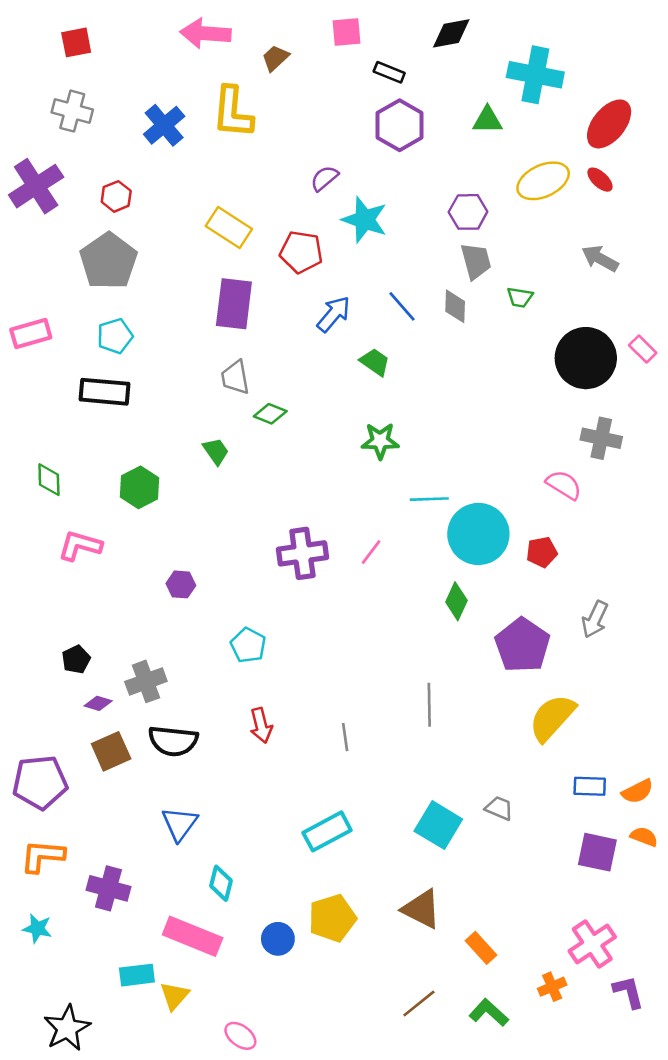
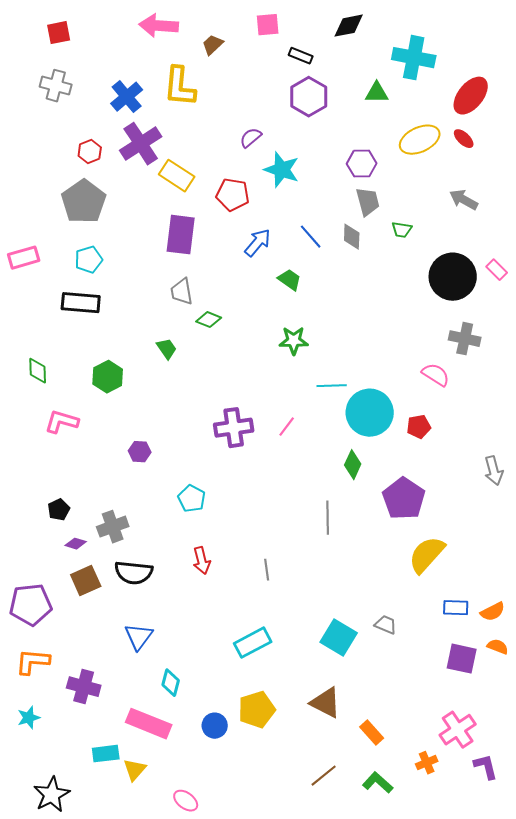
purple cross: (36, 186) -> (141, 144), moved
gray arrow: (595, 619) -> (494, 471), moved, turned -40
gray line: (429, 705) -> (328, 518), moved
cyan star: (37, 929) -> (29, 718), turned -30

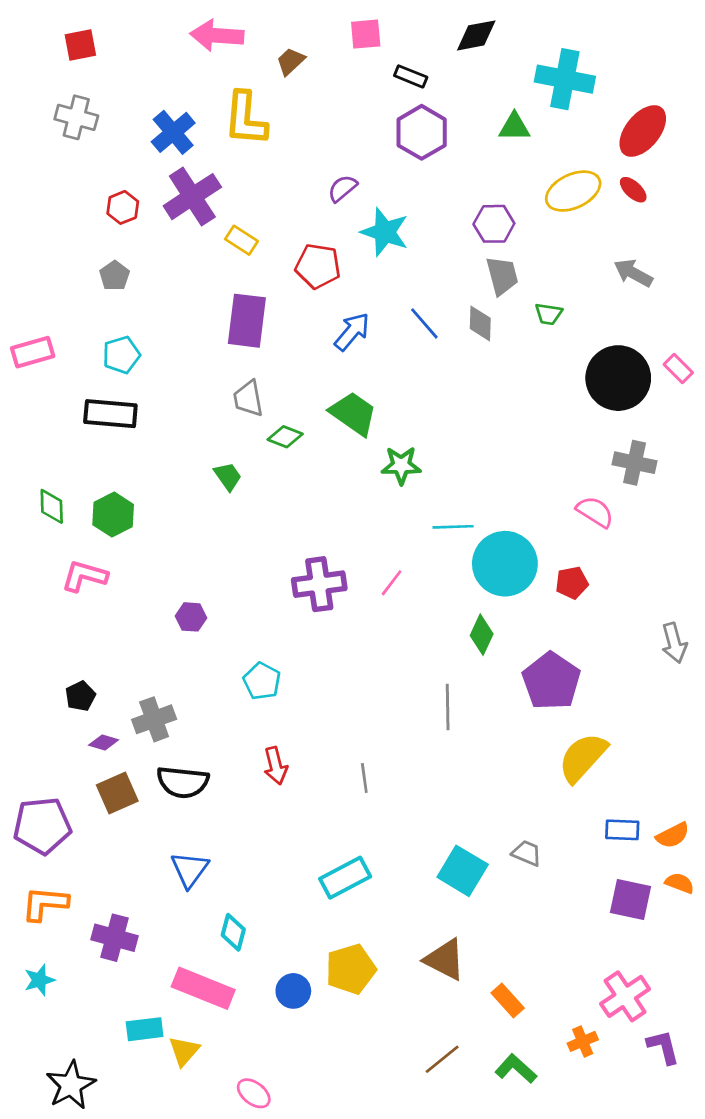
yellow rectangle: (177, 176) -> (241, 240), size x0.7
gray pentagon: (84, 202) -> (114, 276), size x0.5
green trapezoid: (290, 280) -> (353, 414), moved, size x1.5
green hexagon: (108, 377) -> (113, 515), moved

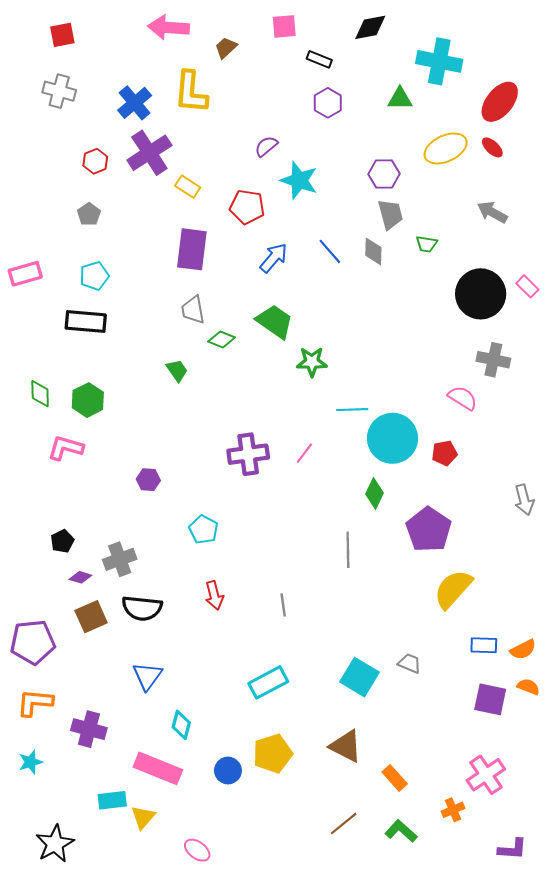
purple hexagon: (422, 132) -> (328, 103), size x0.7
purple L-shape: (663, 1047) -> (512, 849), moved, turned 108

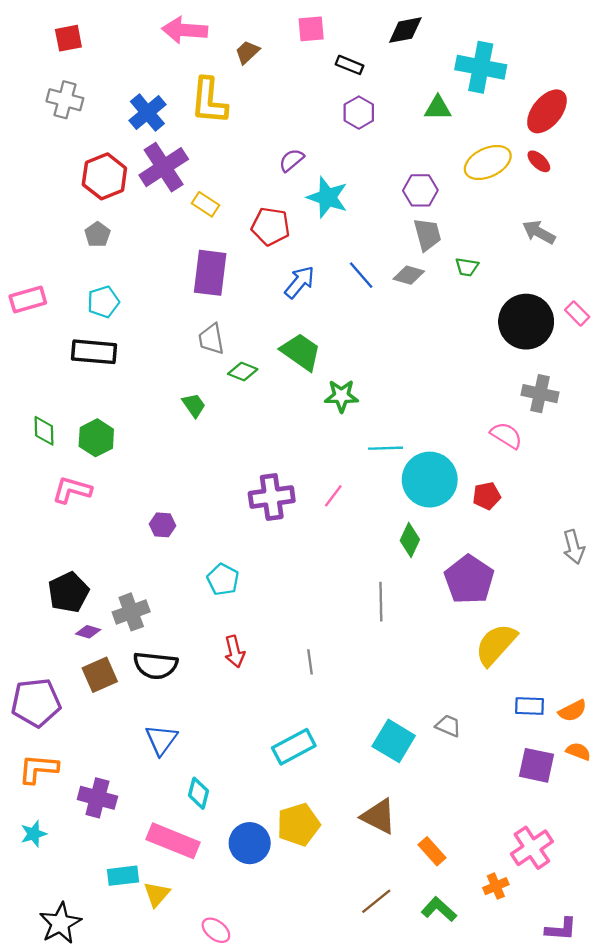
red hexagon: (95, 161) -> (104, 176), size x1.6
gray diamond: (373, 251) -> (409, 275), turned -76
black pentagon: (62, 541) -> (68, 592), size x1.6
blue circle: (228, 771) -> (250, 843), size x1.4

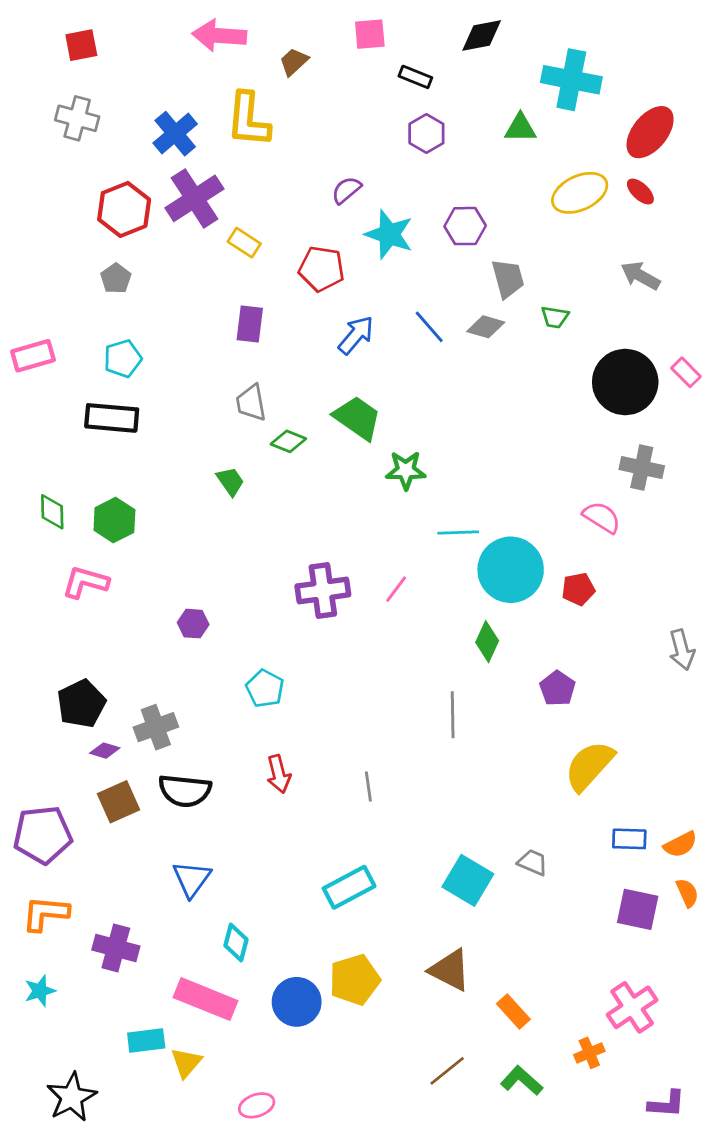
purple hexagon: (420, 190) -> (465, 226), moved
purple rectangle: (210, 273) -> (250, 324), size x0.7
purple pentagon: (469, 579) -> (558, 688), size x0.6
orange semicircle: (578, 751) -> (687, 893), turned 45
pink ellipse: (216, 930) -> (257, 1105), turned -56

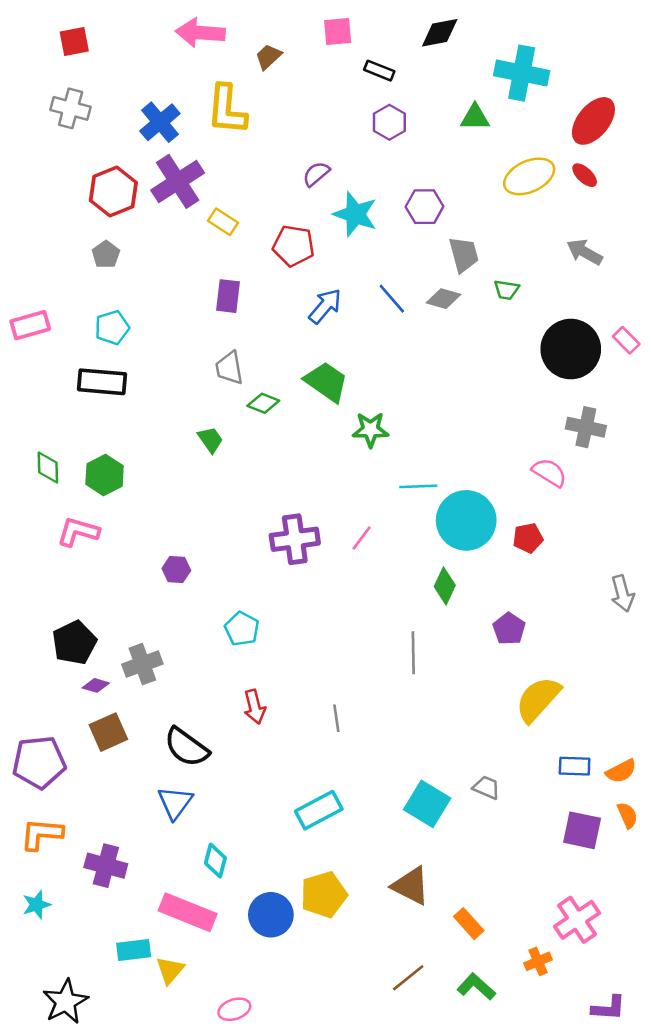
black semicircle: (185, 791) -> (186, 747), moved, turned 30

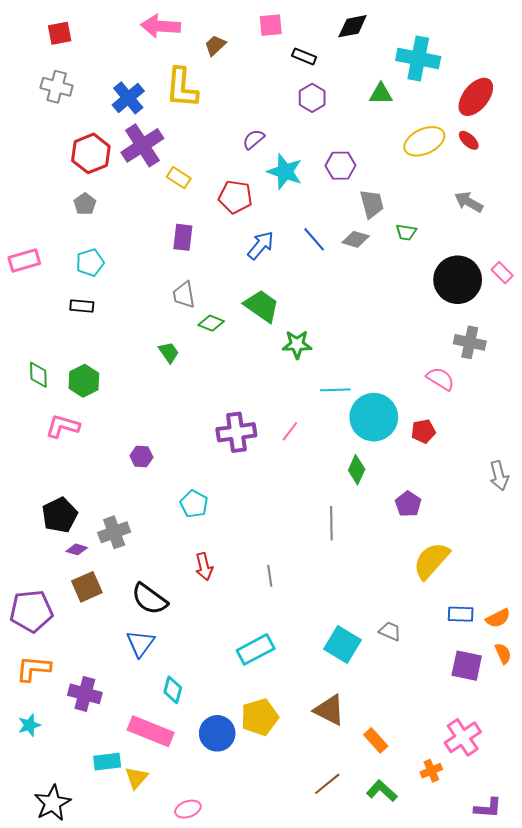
black rectangle: (102, 382) -> (82, 306), size x0.6

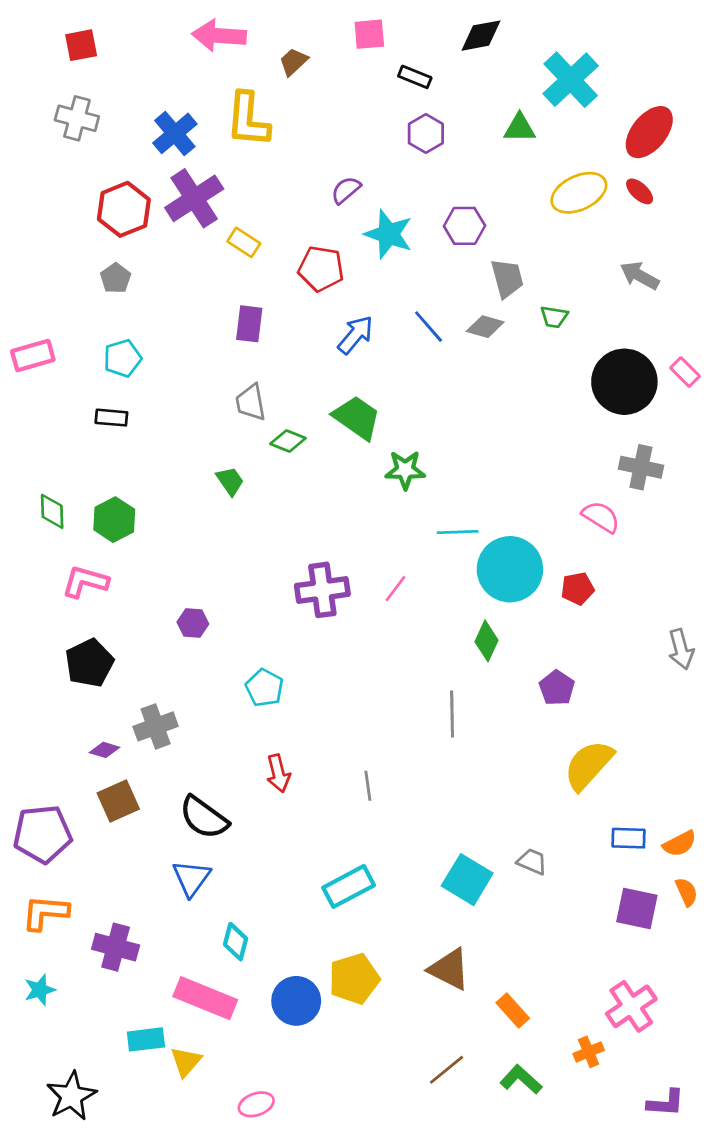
cyan cross: (418, 58) -> (571, 80), turned 36
black pentagon: (60, 515) -> (89, 663), moved

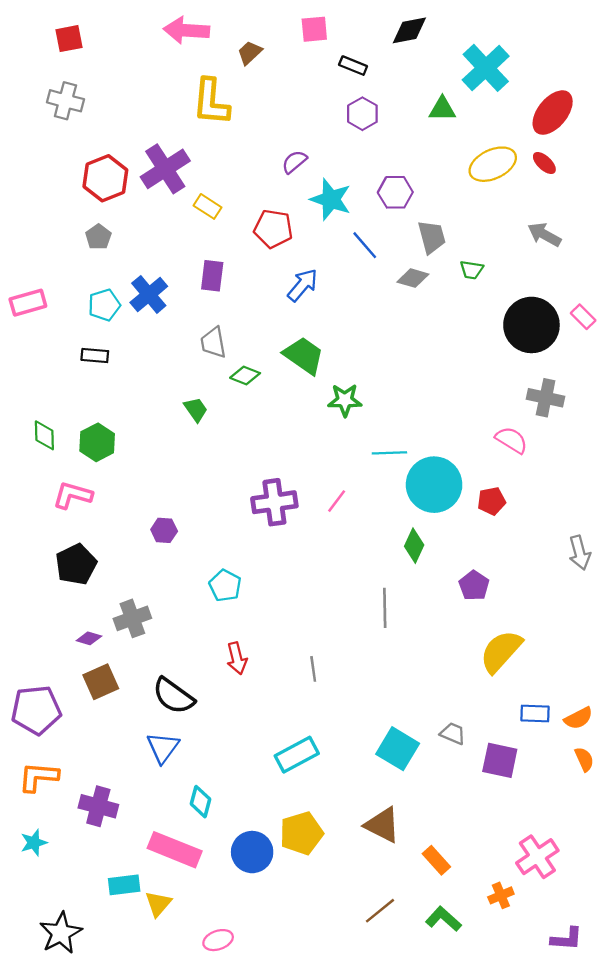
blue cross: (175, 133) -> (149, 294), moved
blue line: (429, 327) -> (365, 245), moved
purple square: (637, 908) -> (500, 760), moved

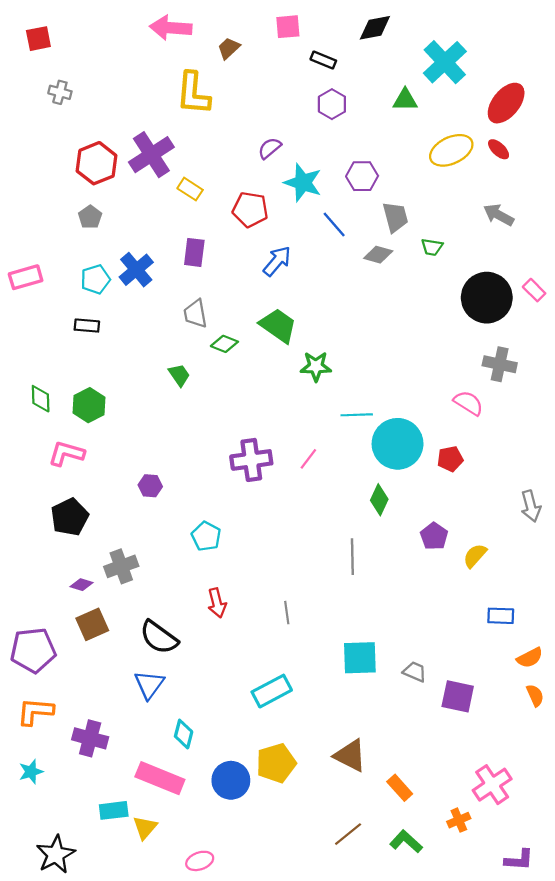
red square: (69, 39) -> (38, 39), moved
gray cross: (65, 101) -> (60, 92), size x0.7
yellow semicircle: (501, 651) -> (475, 556), moved, size x0.6
blue rectangle: (535, 714) -> (501, 616), moved
cyan square: (398, 749) -> (360, 658), moved, turned -33

